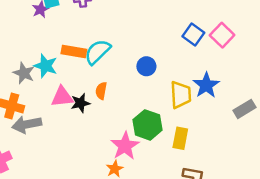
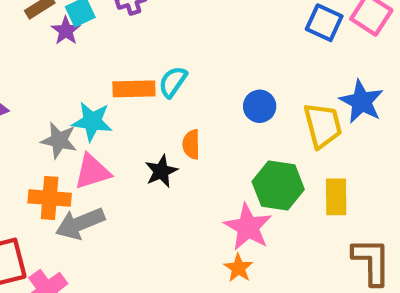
cyan semicircle: (98, 52) -> (173, 82), size x0.7
blue circle: (146, 66) -> (260, 106), moved
pink triangle: (62, 97) -> (92, 172), moved

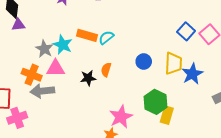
yellow trapezoid: (323, 125) -> (173, 63), moved
green hexagon: (278, 185) -> (156, 102), moved

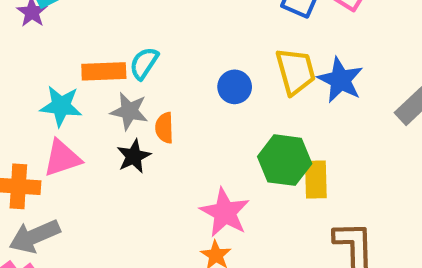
gray star: (44, 49) -> (129, 111), moved
gray arrow: (42, 91) -> (34, 236), moved

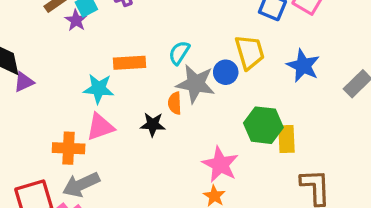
cyan semicircle: (144, 63) -> (179, 53), moved
yellow trapezoid: (295, 71) -> (250, 52), moved
gray star: (129, 111) -> (196, 84), moved, size x1.4
black star: (134, 156) -> (153, 125), turned 30

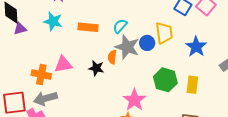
cyan star: (99, 89) -> (53, 21), moved
yellow rectangle: (287, 139) -> (192, 85), moved

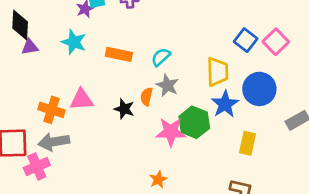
blue circle: (147, 43) -> (259, 89), moved, size x1.6
gray star: (127, 47) -> (167, 85), size x0.7
blue star: (196, 47) -> (225, 104), moved
green hexagon: (165, 80) -> (194, 122), moved
pink star: (134, 100) -> (171, 132), moved, turned 30

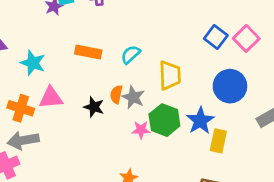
cyan star: (74, 42) -> (33, 63), moved
yellow trapezoid: (217, 72) -> (170, 75), moved
gray star: (167, 85) -> (133, 97), moved
blue star: (225, 104) -> (200, 121), moved
pink star: (171, 132) -> (141, 130), size x0.6

